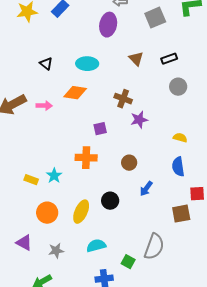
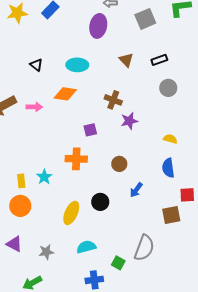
yellow rectangle: (31, 180) -> (21, 181), turned 64
orange circle: (47, 213) -> (20, 206), moved

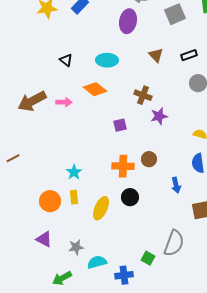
orange diamond: (65, 94) -> (95, 89), turned 30
orange cross: (76, 159) -> (123, 166), moved
yellow rectangle: (21, 181) -> (74, 197), moved
blue arrow: (136, 190) -> (176, 185), moved, turned -49
cyan semicircle: (86, 247) -> (97, 262), moved

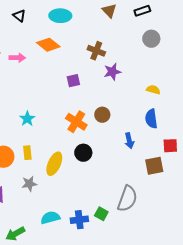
orange cross: (123, 166) -> (76, 122), turned 30
cyan star: (74, 172) -> (27, 119), moved
gray star: (76, 247) -> (29, 184), moved
blue cross: (124, 275) -> (79, 220), moved

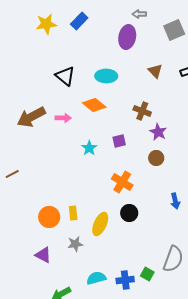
black triangle: (19, 16) -> (65, 76), size x1.5
purple star: (112, 72) -> (158, 132), turned -30
brown circle: (102, 115) -> (156, 158), moved
cyan star: (27, 119) -> (89, 148), moved

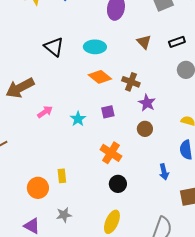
orange diamond: (94, 105) -> (100, 77), moved
pink arrow: (63, 118) -> (45, 112), moved, turned -35
yellow rectangle: (73, 213) -> (62, 176), moved
yellow ellipse: (100, 224) -> (112, 222), moved

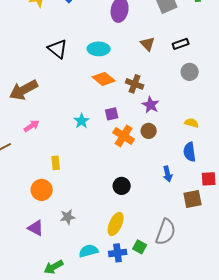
pink arrow: (45, 112) -> (32, 126), moved
orange cross: (111, 153) -> (124, 136), moved
yellow rectangle: (62, 176) -> (56, 163), moved

